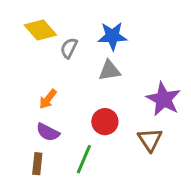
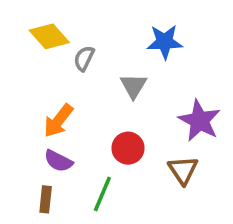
blue star: (112, 36) -> (165, 42), moved
gray triangle: (109, 71) -> (134, 86), turned -50
orange arrow: (48, 99) -> (58, 121), size x1.4

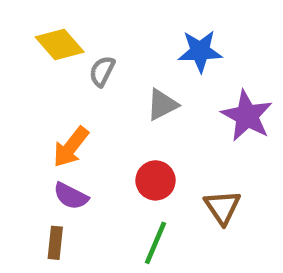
gray triangle: (134, 86) -> (162, 105), turned 32
purple star: (199, 121) -> (247, 116), moved
green line: (102, 194) -> (155, 243), moved

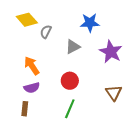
orange arrow: (71, 147) -> (32, 66), turned 108
purple semicircle: (71, 196) -> (32, 88), turned -42
brown triangle: (222, 207) -> (114, 93), moved

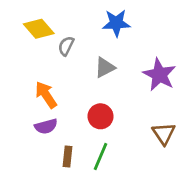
blue star: (90, 23) -> (116, 23), moved
brown rectangle: (25, 109) -> (67, 157), moved

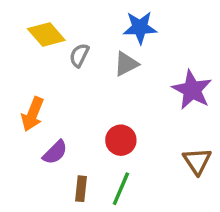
gray triangle: (105, 67) -> (126, 64), moved
orange arrow: (46, 95) -> (32, 114), moved, turned -124
purple semicircle: (46, 126) -> (55, 152), turned -30

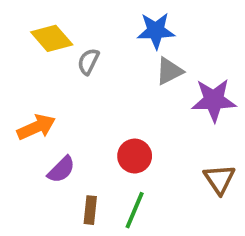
gray triangle: (126, 64) -> (169, 71), moved
purple star: (192, 90) -> (214, 100), turned -30
orange arrow: (32, 114) -> (36, 127), turned -136

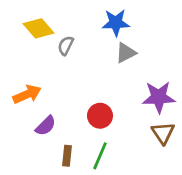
purple star: (214, 100) -> (159, 97), moved

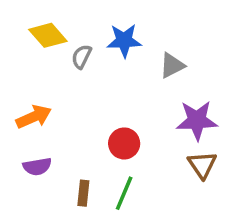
blue star: (116, 23) -> (124, 41), moved
gray triangle: (126, 53) -> (172, 65), moved
purple semicircle: (46, 126) -> (37, 167), moved, turned 35

